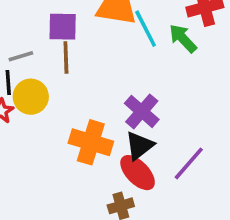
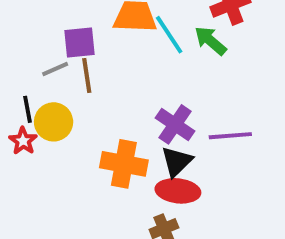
gray line: (21, 56) -> (55, 69), moved
purple line: (189, 163) -> (230, 136), moved, turned 51
red ellipse: (138, 173) -> (178, 191), turned -33

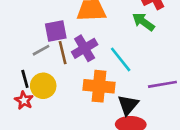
cyan line: (169, 35) -> (121, 59), moved
purple cross: (175, 124) -> (85, 48), moved, turned 30
orange cross: (124, 164) -> (99, 86), moved

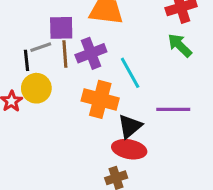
green arrow: (143, 22) -> (180, 45), moved
black line: (25, 79) -> (27, 60), moved

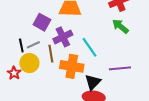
purple square: (61, 28) -> (42, 22), turned 36
gray line: (41, 47) -> (33, 45), moved
brown line: (65, 54) -> (51, 54), moved

